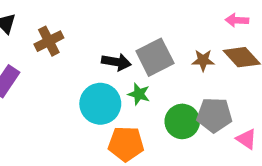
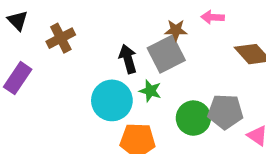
pink arrow: (237, 20) -> (213, 17), moved
brown star: (203, 60) -> (176, 30), moved
black arrow: (116, 62) -> (128, 59), turned -116

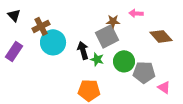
black arrow: (128, 59) -> (83, 50), moved
cyan circle: (112, 100) -> (53, 42), moved
green circle: (193, 118) -> (124, 61), moved

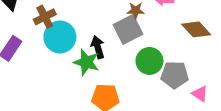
green star: (97, 59) -> (86, 62), moved, size x1.5

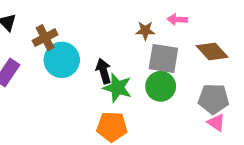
gray square: (128, 29) -> (163, 58), moved, turned 36
green star: (86, 62) -> (117, 88), moved
gray pentagon: (175, 75) -> (214, 99), moved

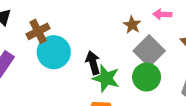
brown star: (145, 31) -> (132, 25), turned 30
gray square: (163, 58) -> (149, 51), turned 36

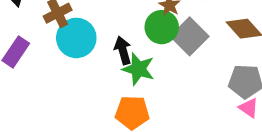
green circle: (147, 77) -> (162, 27), moved

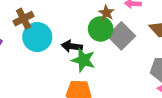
black arrow: (123, 50) -> (72, 46), turned -66

